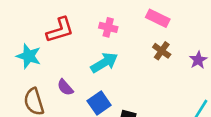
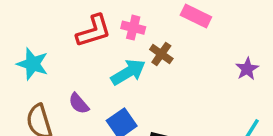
red L-shape: (60, 30) -> (94, 31), moved
brown cross: (162, 51) -> (161, 54), moved

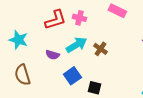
brown cross: (161, 54) -> (100, 49), moved
purple semicircle: (79, 104) -> (52, 55), moved, turned -32

